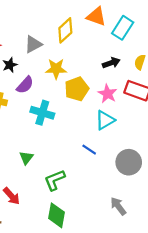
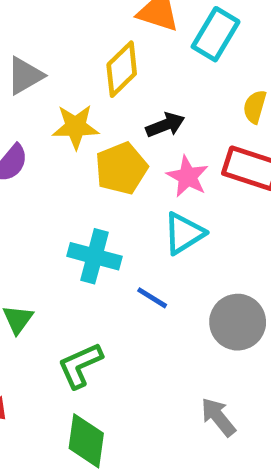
yellow diamond: (65, 30) -> (122, 69), moved
black arrow: (111, 63) -> (165, 125), moved
cyan cross: (42, 113) -> (95, 256), moved

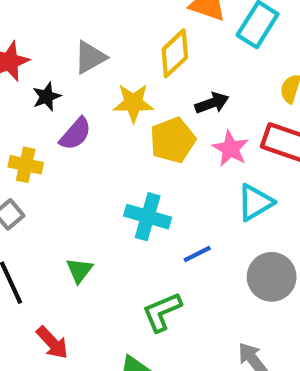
cyan triangle: (184, 233) -> (255, 202), moved
blue line: (152, 298) -> (197, 254), turned -60
green L-shape: (80, 365) -> (162, 312), moved

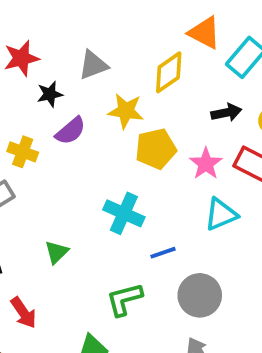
black arrow: (212, 103) -> (226, 112), moved
gray circle: (272, 277) -> (200, 295), moved

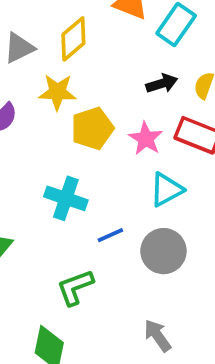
yellow diamond: (169, 72) -> (73, 39), moved
gray circle: (200, 295) -> (163, 251), moved

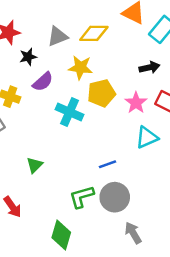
yellow diamond: (73, 39) -> (94, 33), turned 36
cyan cross: (66, 198) -> (70, 112), moved
gray circle: (163, 251) -> (115, 197), moved

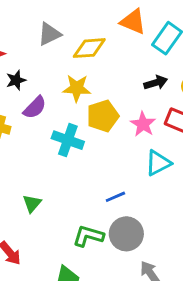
gray triangle: (58, 36) -> (49, 34), moved
green L-shape: (82, 197) -> (88, 236), turned 36

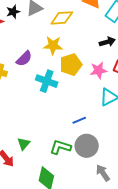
black star: (16, 80) -> (13, 12), moved
pink star: (143, 124) -> (98, 70), turned 30
green triangle: (32, 203) -> (24, 144), moved

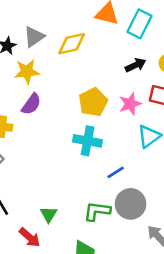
yellow star: (53, 45) -> (27, 72), moved
cyan cross: (47, 81) -> (88, 141), moved

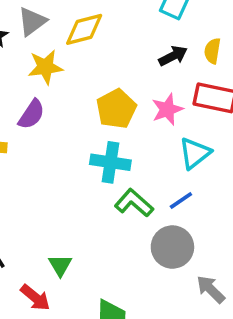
yellow star: (27, 72) -> (45, 67), moved
blue line: (116, 172) -> (181, 200), moved
green L-shape: (97, 211) -> (134, 203), moved, turned 36

